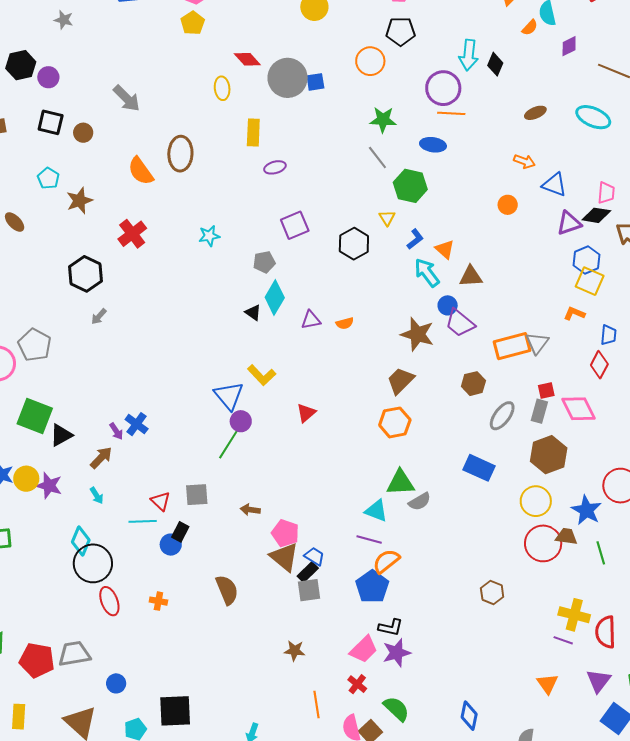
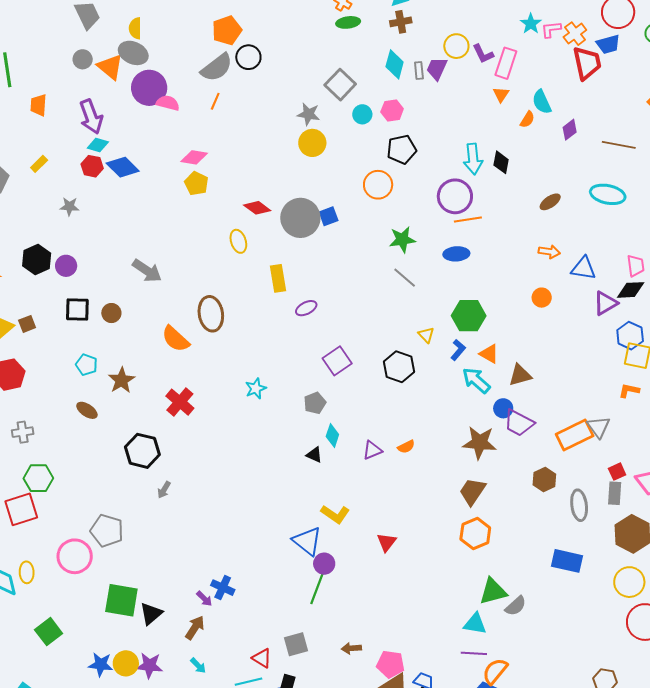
green hexagon: (410, 186) -> (469, 316), moved
brown ellipse: (15, 222) -> (87, 410), moved
cyan diamond: (275, 298) -> (332, 436), size x0.7
gray ellipse: (502, 416) -> (579, 505), turned -32

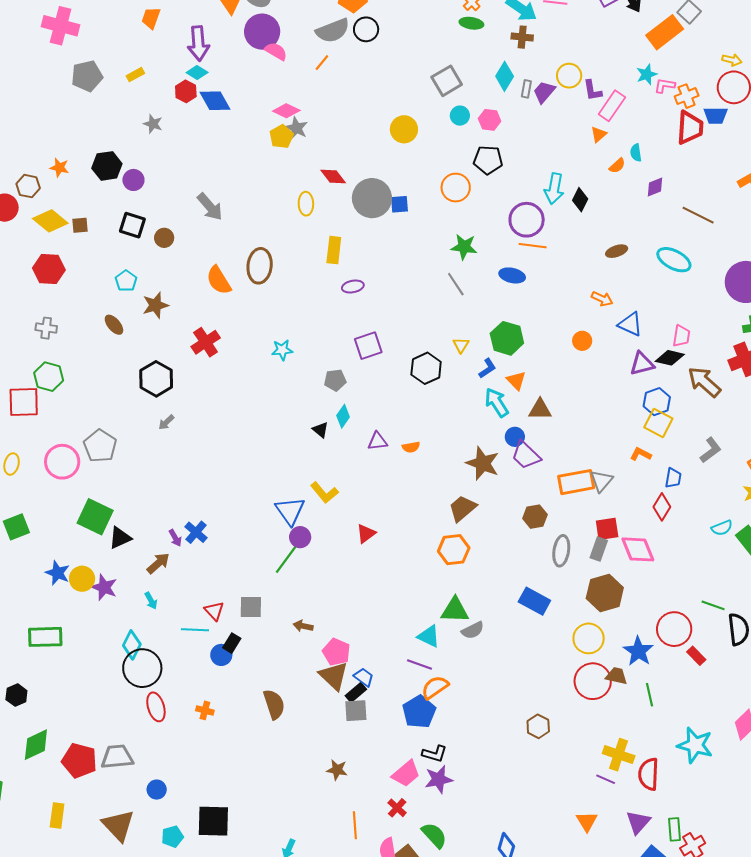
cyan semicircle: (542, 102) -> (636, 153), size x0.7
gray star: (309, 114) -> (296, 128), moved
red square: (617, 472) -> (607, 529), size x1.4

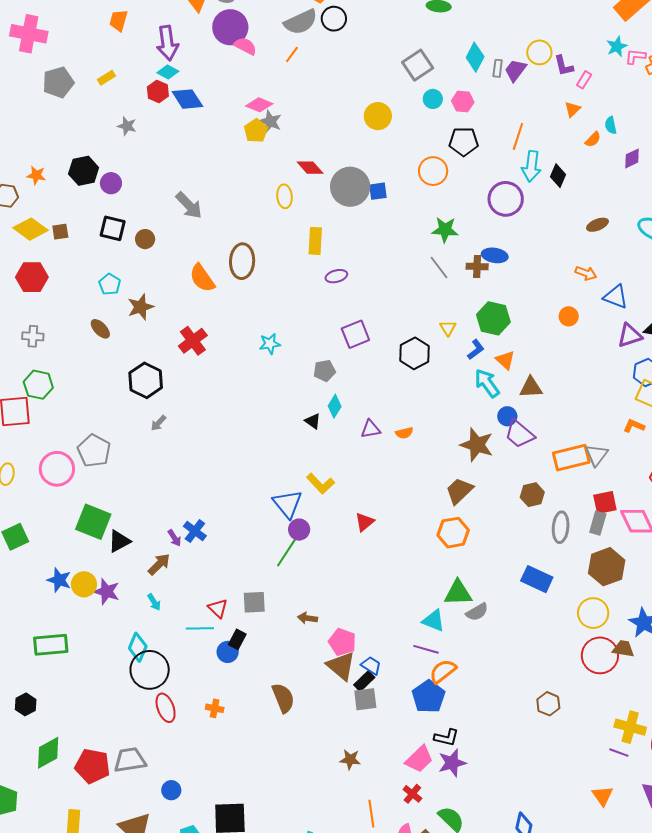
brown cross: (522, 37) -> (477, 266), moved
pink rectangle: (612, 106) -> (584, 80), size x0.6
orange line: (533, 246) -> (518, 136), moved, turned -76

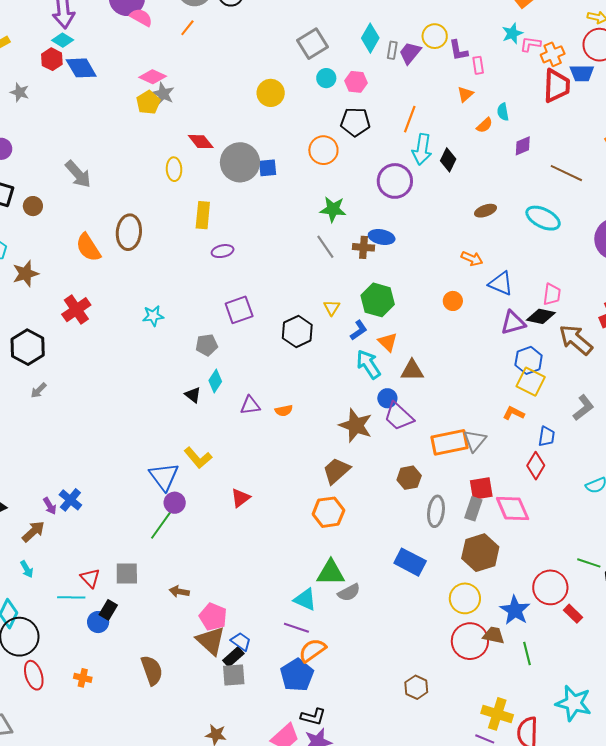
pink rectangle: (584, 80) -> (478, 65), turned -42

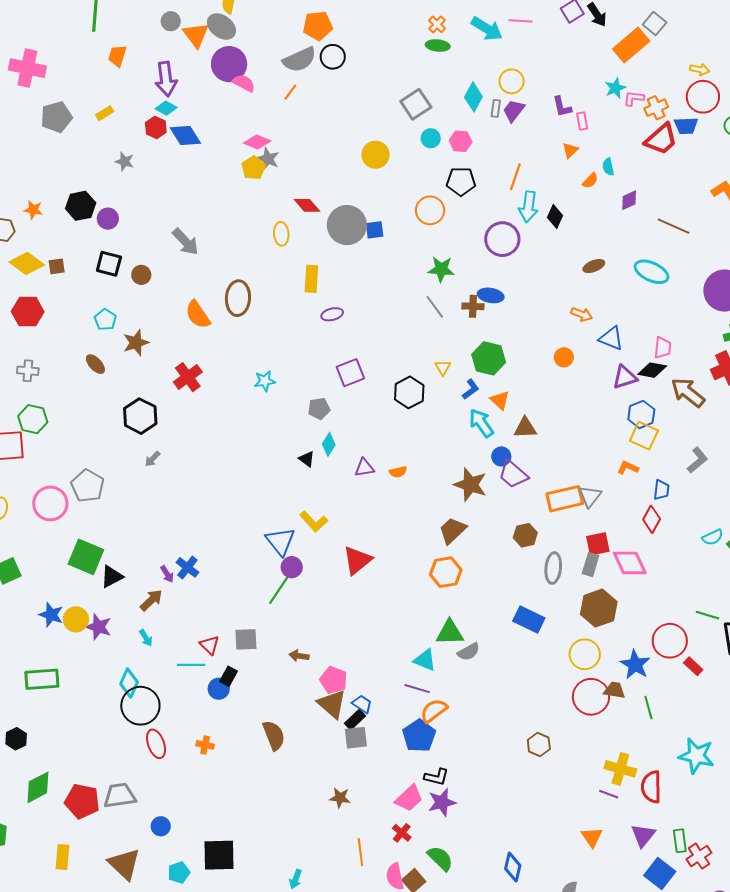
yellow circle: (435, 36) -> (512, 81), moved
red trapezoid: (557, 86) -> (661, 139), turned 48
red triangle: (240, 498) -> (357, 560), size x1.5

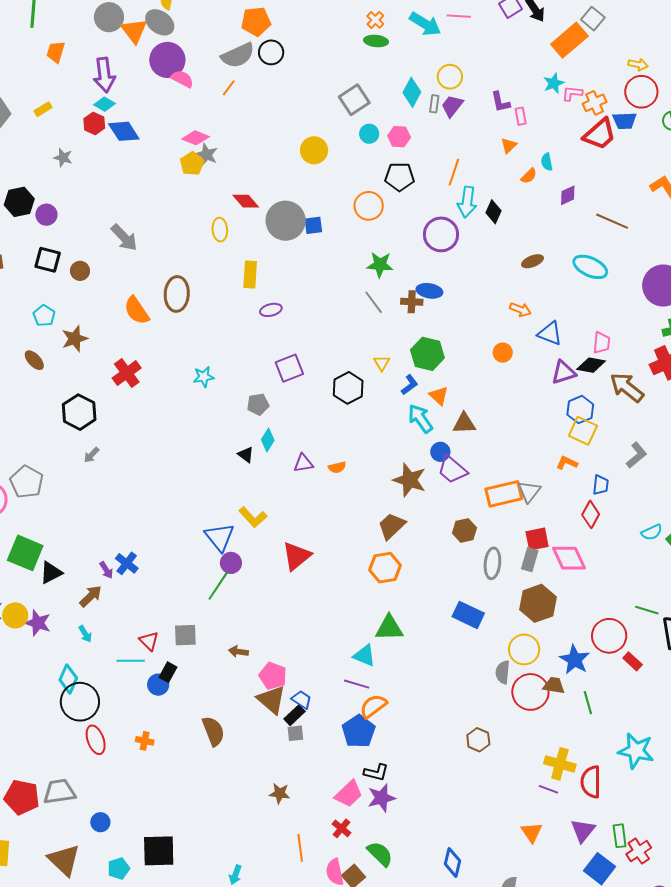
gray circle: (171, 21) -> (109, 17), size x1.5
gray semicircle: (469, 652) -> (503, 672), moved, turned 125
gray square: (356, 738) -> (295, 733), size x0.7

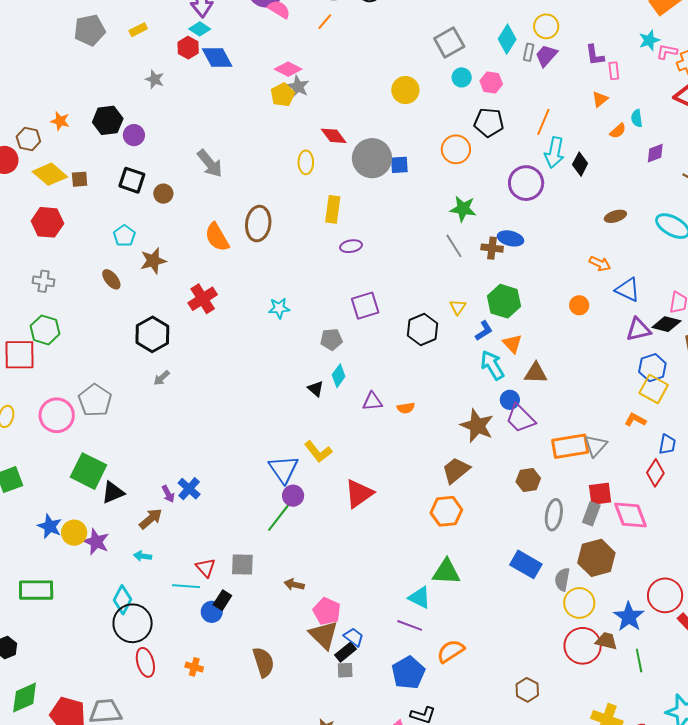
cyan arrow: (85, 634) -> (143, 556), turned 126
gray semicircle: (503, 672) -> (562, 579), moved
orange semicircle: (373, 706) -> (451, 651), moved

